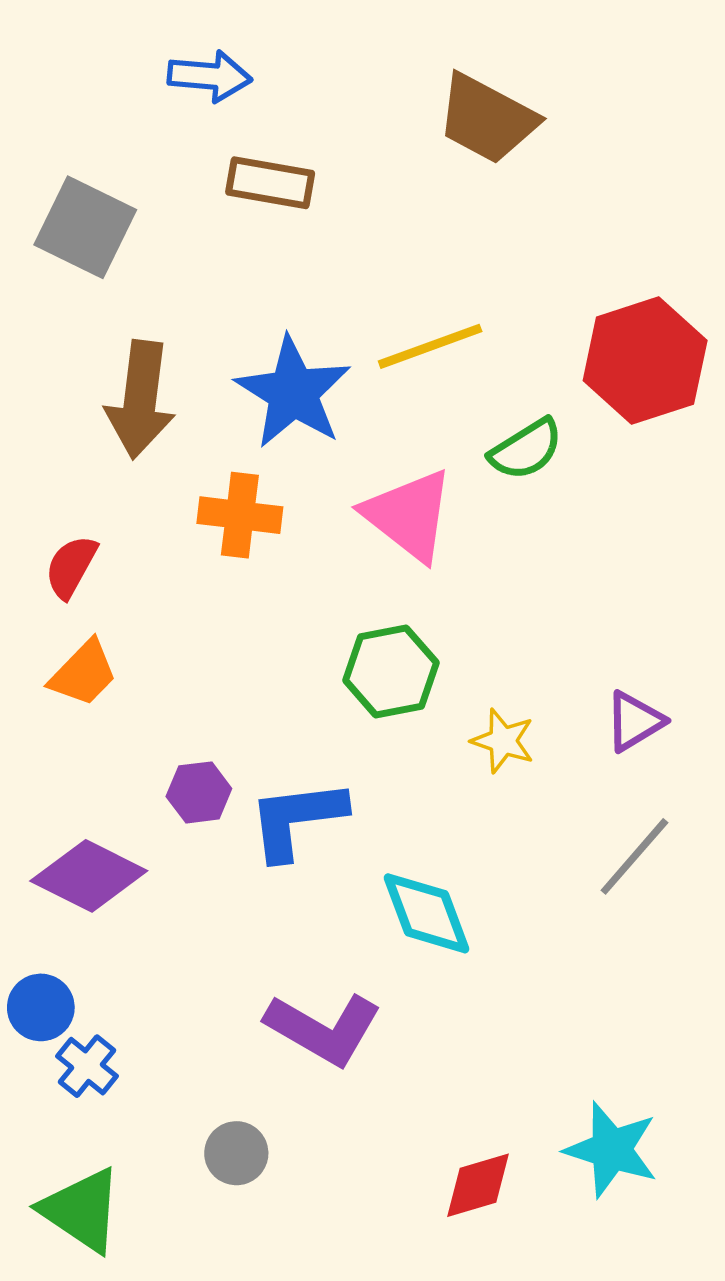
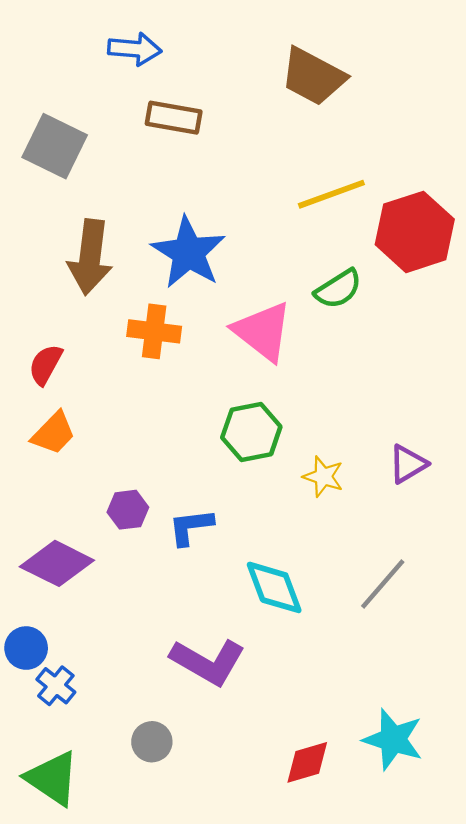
yellow line: (430, 346) -> (331, 194), moved
blue L-shape: (297, 819) -> (191, 527), size x0.7
gray line: (634, 856) -> (383, 584), moved

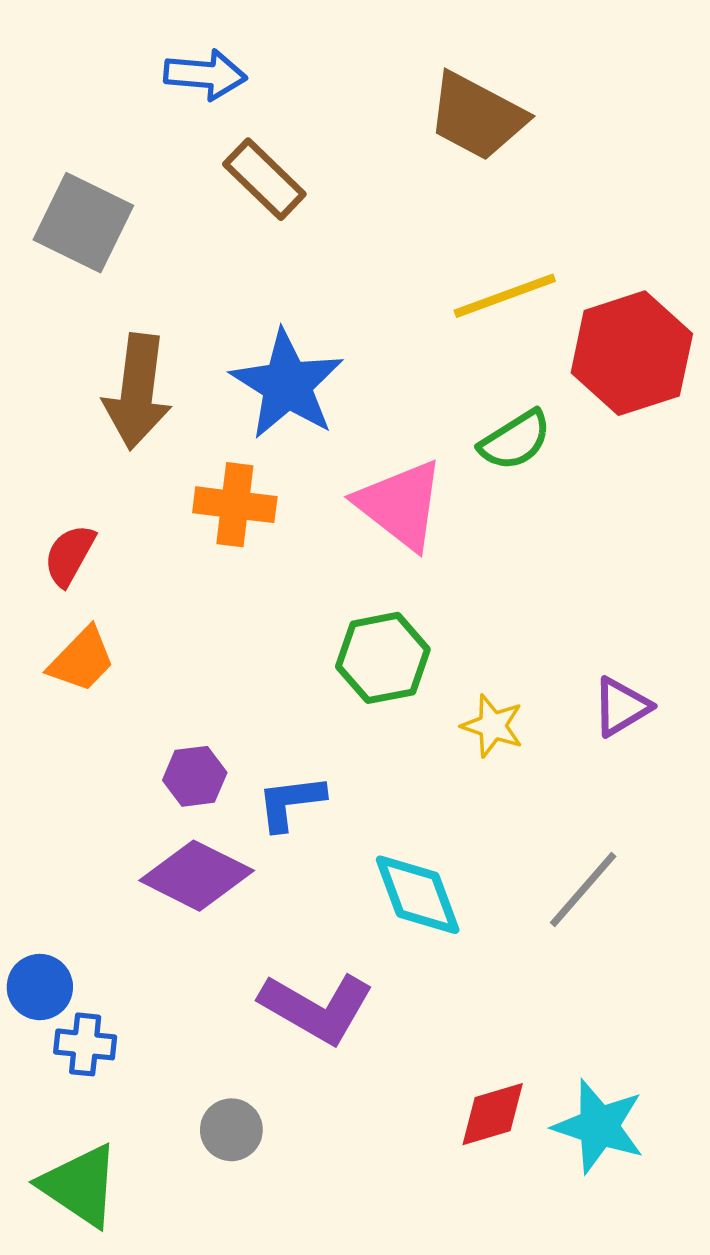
brown rectangle: (174, 118) -> (264, 179), turned 34
purple diamond: (57, 563) -> (197, 876), moved
blue cross: (56, 686) -> (85, 1044), turned -33
red diamond: (307, 762) -> (493, 1114), moved

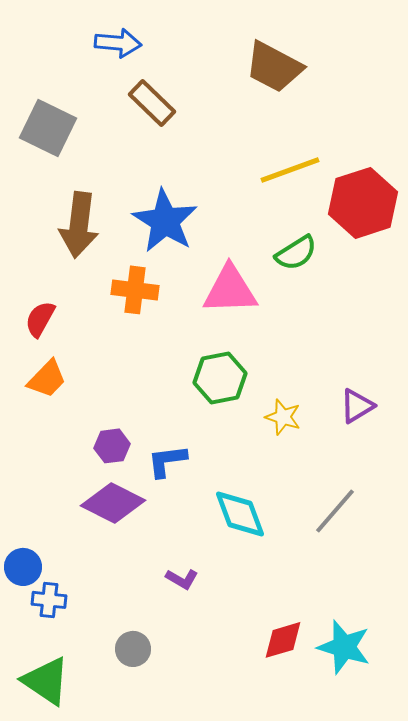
pink triangle: (400, 505) -> (230, 290), turned -40
purple L-shape: (317, 1008) -> (182, 579), size x0.5

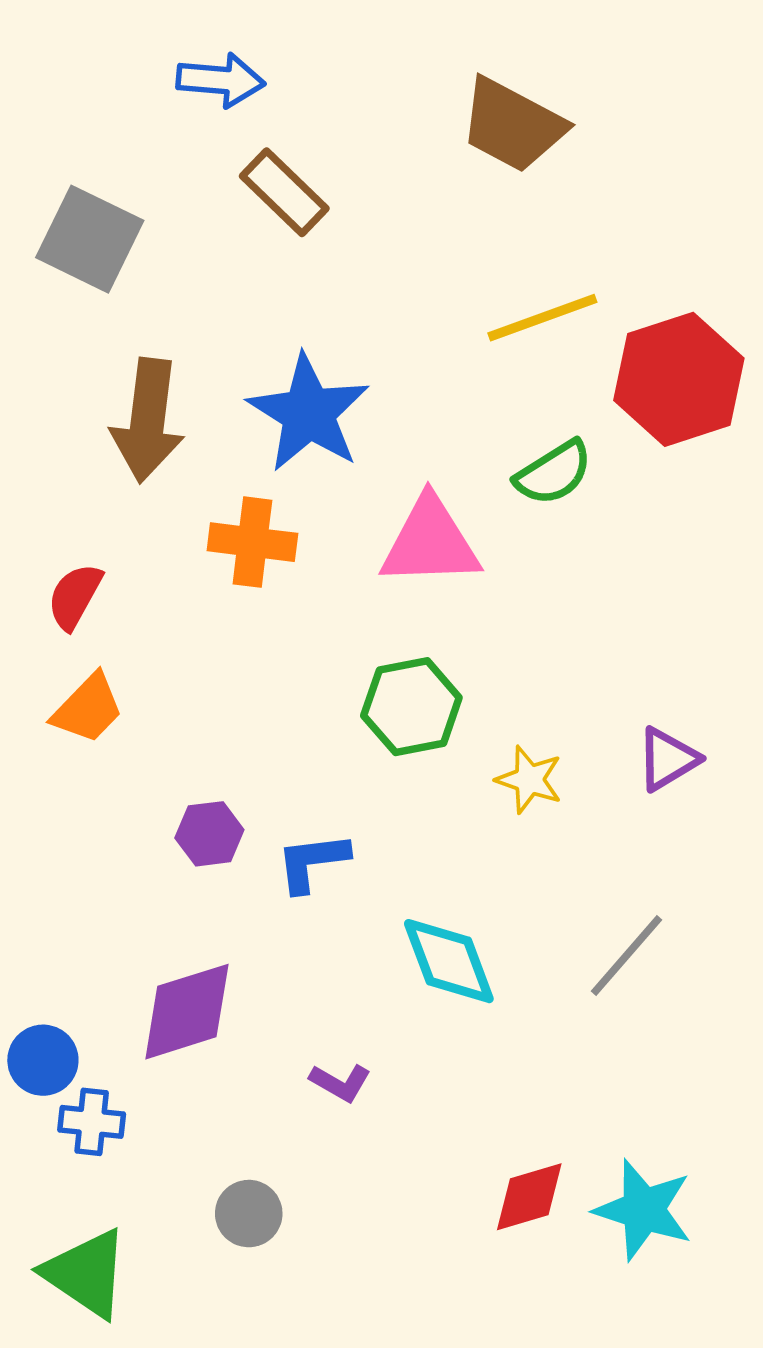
purple diamond: (113, 503) -> (187, 1012), moved, turned -44

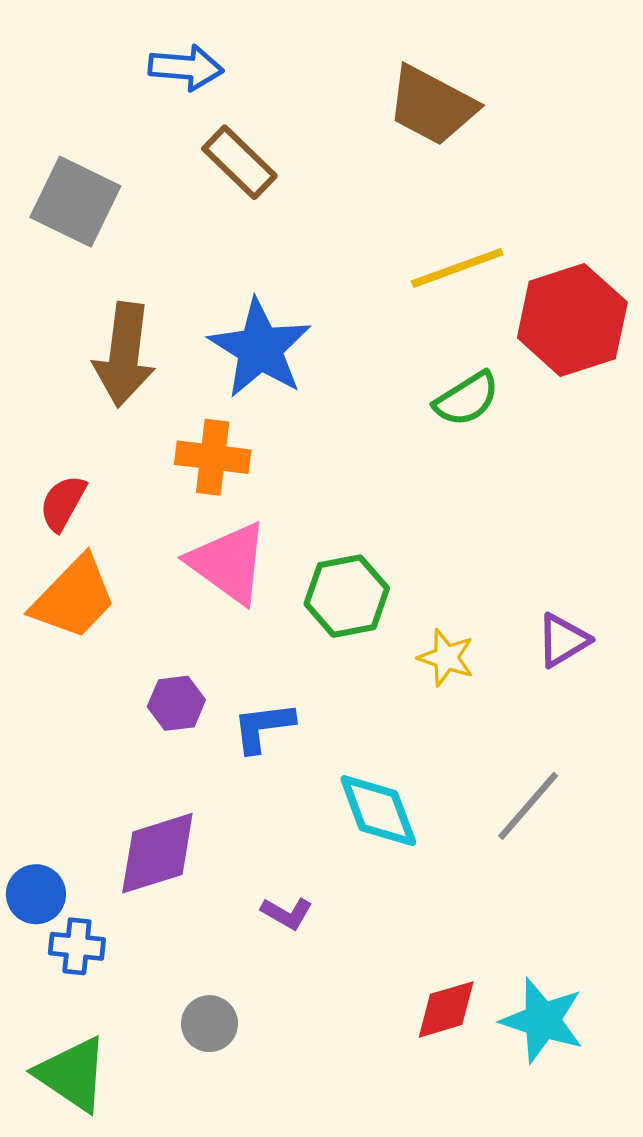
pink triangle: (430, 542) -> (228, 563), moved, turned 38
orange trapezoid: (88, 709) -> (74, 598), size x1.4

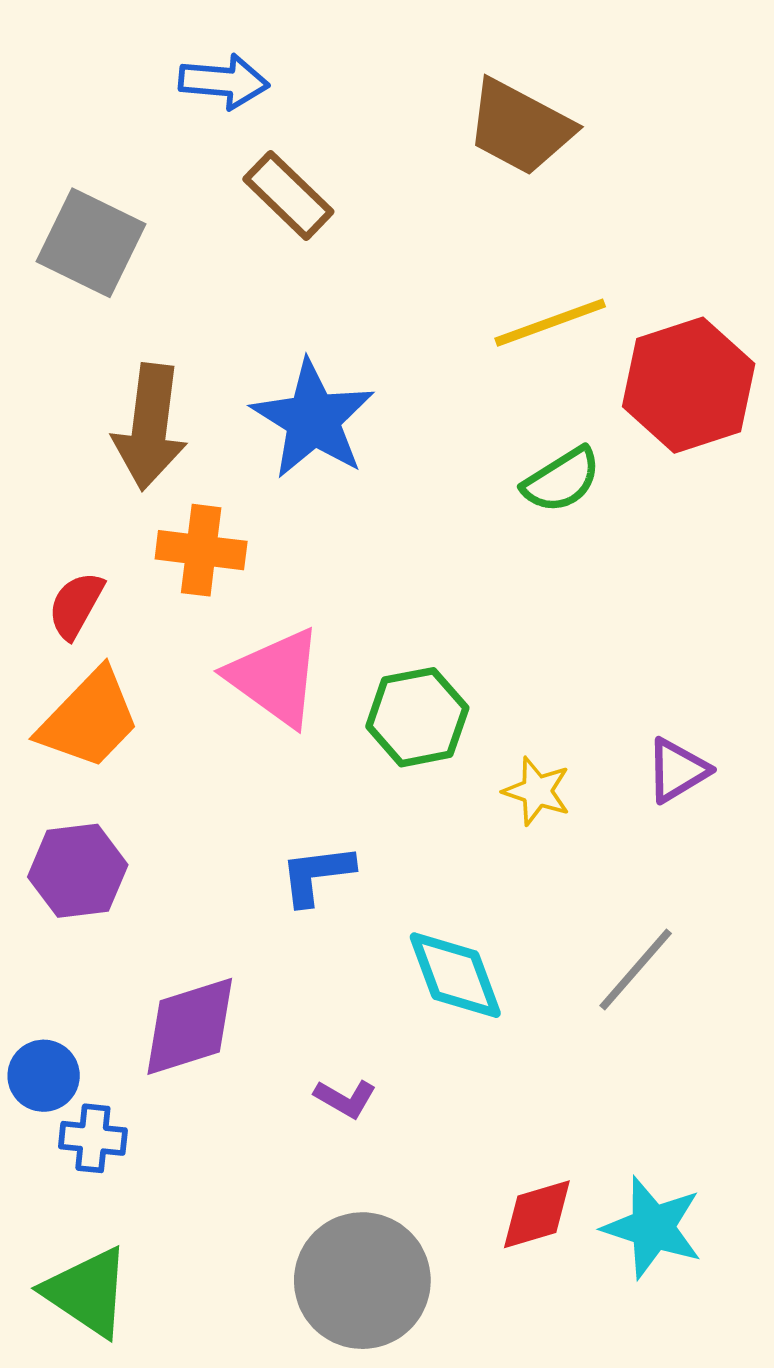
orange cross: (213, 457) -> (201, 550), moved
purple hexagon: (176, 703) -> (78, 871), moved, size x1.4
gray circle: (209, 1024) -> (362, 1281), moved, size x2.0

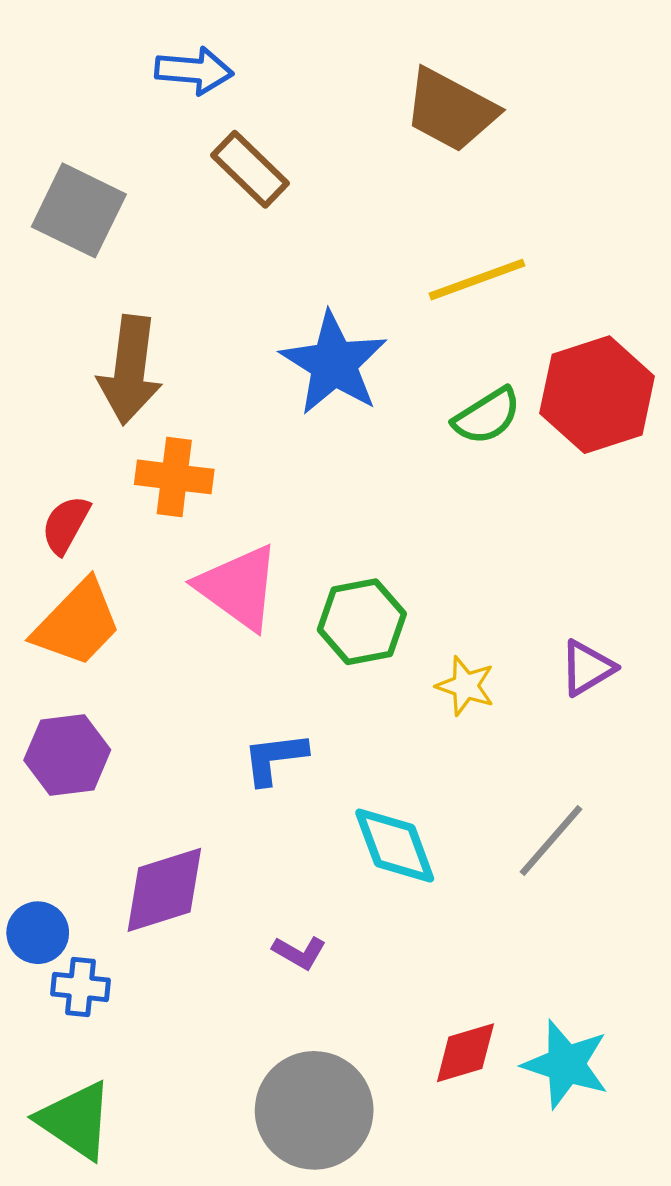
red hexagon: (689, 385) -> (597, 395), moved
blue star: (313, 419) -> (334, 363), moved

